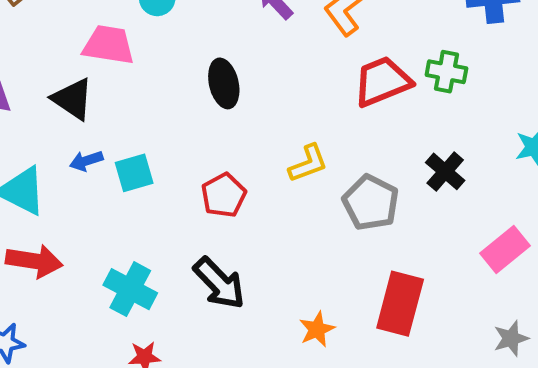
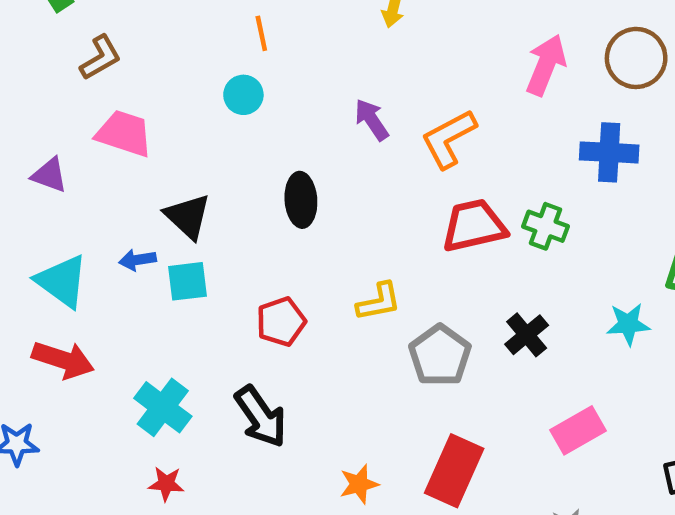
pink trapezoid: (108, 45) -> (124, 133), moved
black triangle: (73, 99) -> (188, 216), moved

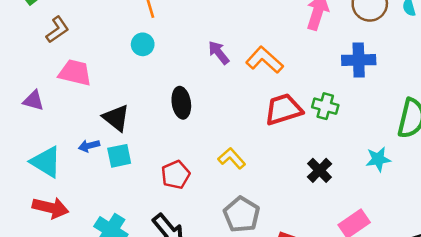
orange L-shape: (449, 139) -> (265, 60), turned 75
yellow L-shape: (379, 302) -> (232, 158), turned -116
gray pentagon: (440, 355) -> (242, 214), moved

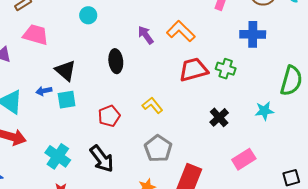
purple arrow: (219, 53) -> (146, 35), moved

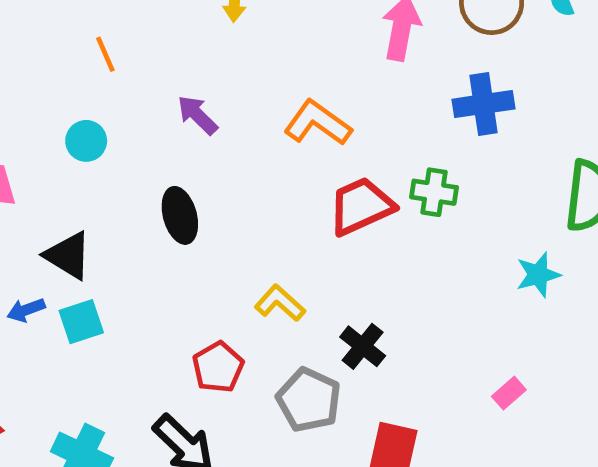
cyan circle: (88, 15) -> (86, 141), moved
purple arrow: (146, 35) -> (197, 115), moved
red pentagon: (109, 116) -> (218, 367), moved
black cross: (219, 117) -> (363, 346), moved
pink rectangle: (244, 159) -> (509, 393), size x0.6

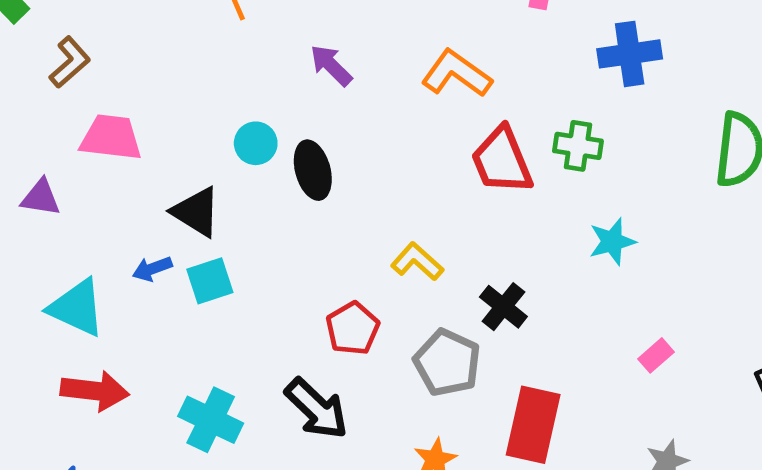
cyan circle: (86, 141) -> (256, 143), moved
red trapezoid: (361, 206) -> (502, 161), turned -88
cyan star: (538, 275) -> (612, 242), moved

